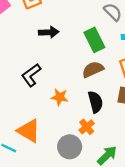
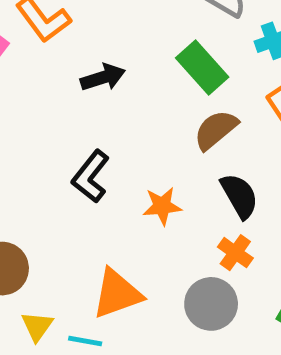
orange triangle: (29, 131) -> (117, 294), turned -35

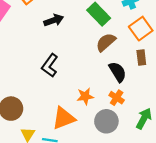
orange star: (162, 206) -> (85, 96), moved

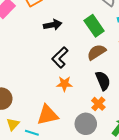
black L-shape: (50, 65) -> (60, 57), moved
orange star: (85, 96) -> (64, 84), moved

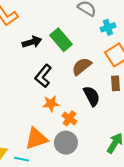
green rectangle: (94, 26) -> (61, 40), moved
orange cross: (98, 104) -> (69, 118), moved
gray circle: (86, 124) -> (66, 143), moved

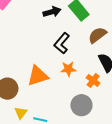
orange cross: (69, 118) -> (93, 80), moved
orange triangle: (36, 138) -> (38, 76), moved

